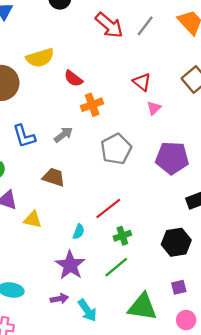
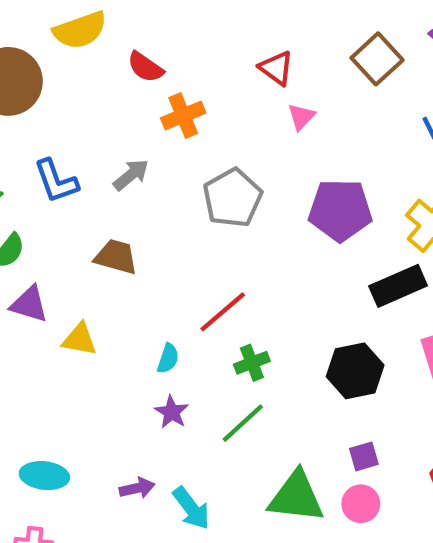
purple star: (70, 265) -> (172, 412), moved, size x0.6
pink circle: (186, 320) -> (361, 504), moved

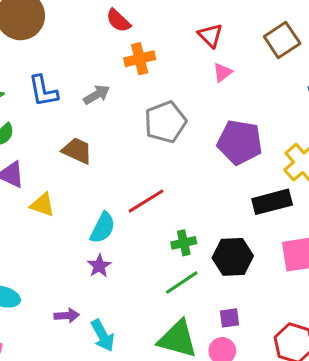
cyan semicircle: (168, 359) -> (103, 228), size x1.5
green cross: (252, 363) -> (184, 243), moved
green line: (243, 423) -> (182, 283), moved

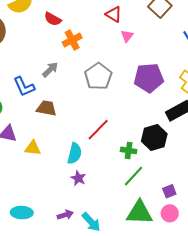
blue L-shape: (43, 91) -> (24, 87), moved
green cross: (184, 243) -> (129, 150), turned 35
black hexagon: (233, 257) -> (154, 138), moved

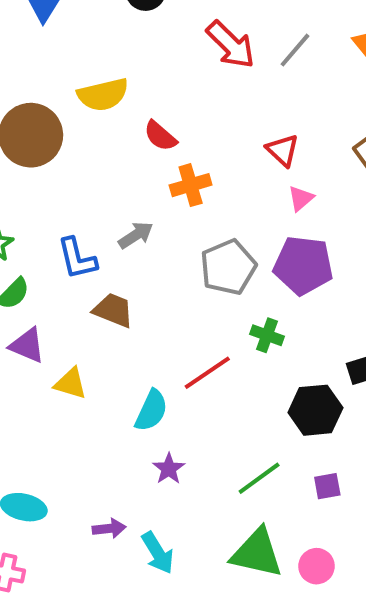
purple pentagon: (149, 78) -> (303, 265), moved
green cross: (129, 150) -> (267, 335), moved
purple star: (78, 178) -> (169, 469), moved
purple square: (169, 191) -> (327, 486), moved

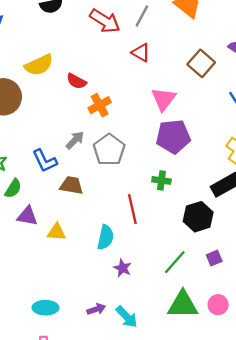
red triangle: (283, 150) -> (141, 53), moved
pink triangle: (301, 198) -> (164, 99), size x1.6
gray pentagon: (228, 267) -> (109, 150), moved
red line: (207, 373) -> (132, 209), turned -56

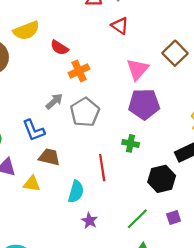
brown square: (201, 63) -> (175, 53), moved
blue L-shape: (45, 161) -> (34, 130), moved
brown trapezoid: (72, 185) -> (49, 157), moved

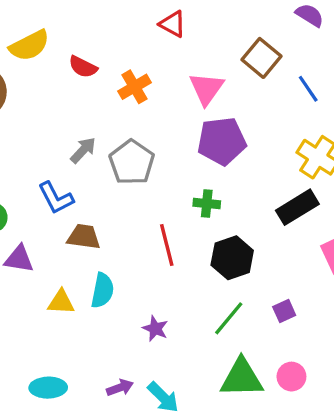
orange cross: (79, 71) -> (135, 87), moved
black hexagon: (162, 179) -> (232, 258), moved
yellow triangle: (32, 184) -> (61, 302), moved
cyan semicircle: (76, 192) -> (102, 290), moved

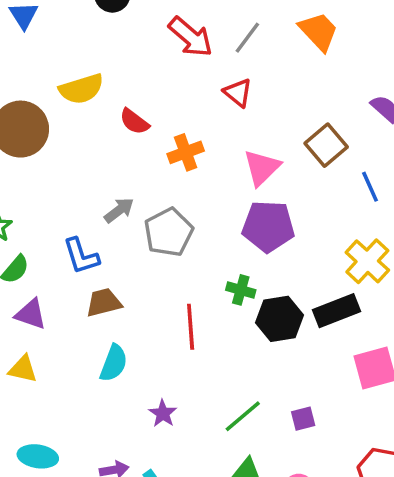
brown trapezoid: (84, 237) -> (104, 303), turned -32
black hexagon: (232, 258) -> (280, 319), moved
yellow triangle: (61, 302) -> (23, 369), moved

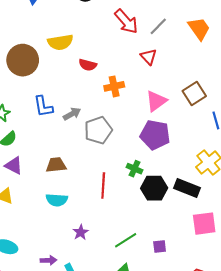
red semicircle: (134, 122) -> (88, 65), turned -30
blue L-shape: (81, 256) -> (43, 106), moved
black rectangle: (336, 311) -> (187, 188), turned 35
cyan semicircle: (114, 363) -> (57, 200), turned 65

